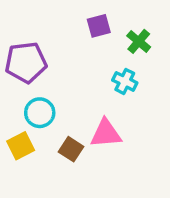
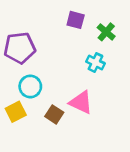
purple square: (99, 26) -> (76, 20), turned 30
pink triangle: (106, 134) -> (81, 102), turned 30

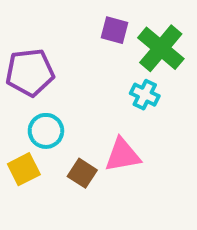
green cross: (106, 32) -> (161, 48), size x1.6
pink triangle: (81, 102) -> (123, 155), turned -35

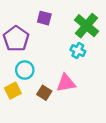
purple square: (114, 30) -> (44, 18), moved
purple pentagon: (30, 72) -> (16, 39), turned -30

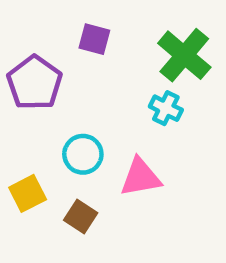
cyan circle: (25, 70) -> (83, 154), moved
brown square: (44, 93) -> (81, 216), moved

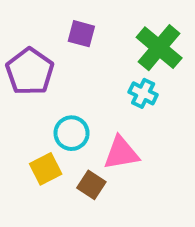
yellow square: (28, 193) -> (46, 169), moved
brown square: (81, 216) -> (91, 185), moved

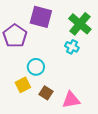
purple square: (81, 34) -> (41, 17), size x1.6
pink triangle: (121, 153) -> (71, 100), moved

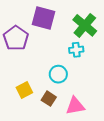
cyan cross: (72, 47) -> (76, 50), turned -32
cyan circle: (36, 67) -> (58, 74), moved

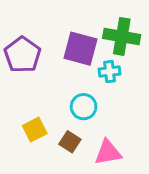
purple square: (43, 18) -> (80, 49), moved
green cross: (85, 25) -> (122, 36), turned -30

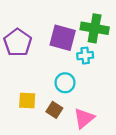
yellow square: (35, 130) -> (27, 100), turned 30
pink triangle: (108, 152) -> (84, 118), turned -30

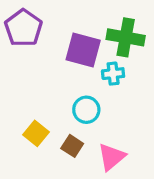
purple pentagon: (18, 43) -> (23, 28), moved
yellow square: (27, 100) -> (36, 133), turned 36

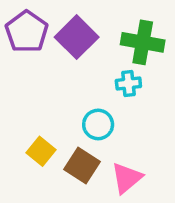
purple square: (83, 50) -> (77, 37), moved, turned 30
brown square: (72, 146) -> (82, 166), size x1.4

